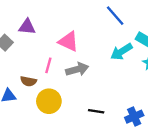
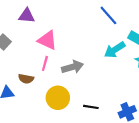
purple triangle: (27, 27) -> (27, 16), moved
pink triangle: (68, 41) -> (47, 40), moved
yellow circle: (49, 101) -> (58, 98), moved

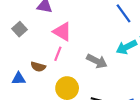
gray arrow: (73, 67) -> (97, 61), moved, turned 36

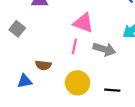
pink triangle: (62, 32) -> (83, 23), moved
pink line: (58, 54) -> (74, 46), moved

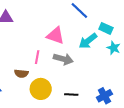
pink triangle: (83, 23) -> (55, 36), moved
brown semicircle: (43, 65) -> (21, 73), moved

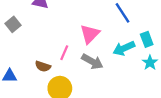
cyan rectangle: (106, 28) -> (147, 39), turned 32
pink triangle: (55, 36) -> (90, 34), turned 42

